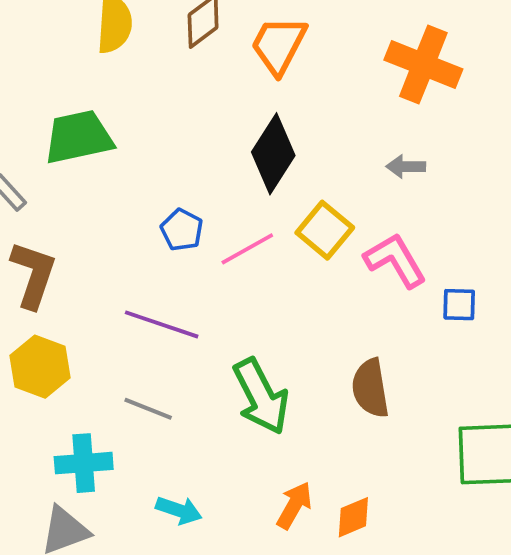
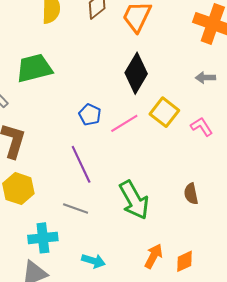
pink L-shape: (395, 260) -> (202, 127), size x0.7
purple line: (162, 324) -> (81, 164), turned 48
brown semicircle: (370, 388) -> (191, 194), size x0.7

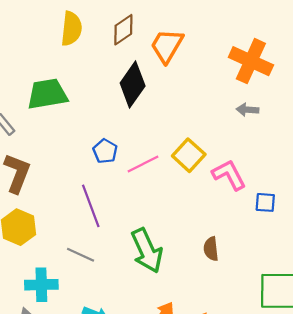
black diamond: (136, 73) -> (133, 85), moved
gray arrow: (205, 78) -> (248, 110), moved
pink L-shape: (202, 127) -> (229, 175), size x1.4

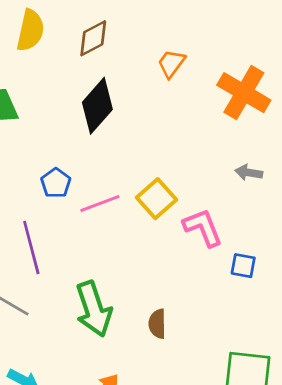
orange trapezoid: (167, 46) -> (171, 63), moved, size x0.7
gray arrow: (248, 110) -> (249, 173), moved
brown semicircle: (211, 249) -> (157, 324), moved

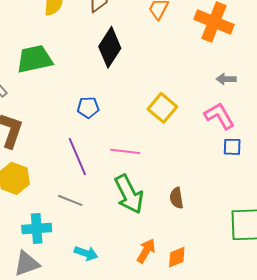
blue pentagon: (56, 183) -> (88, 107), turned -30
pink line: (100, 204) -> (125, 151), moved, turned 36
pink L-shape: (203, 228) -> (219, 116), moved

